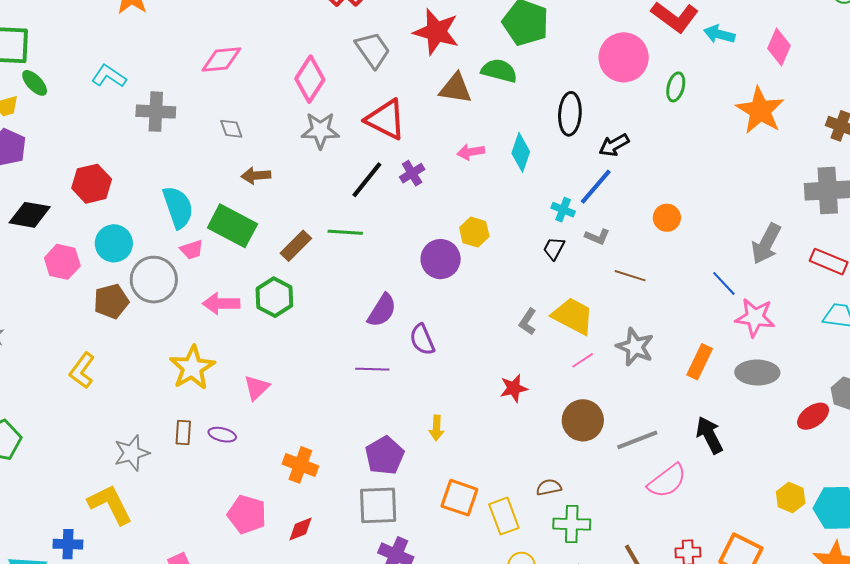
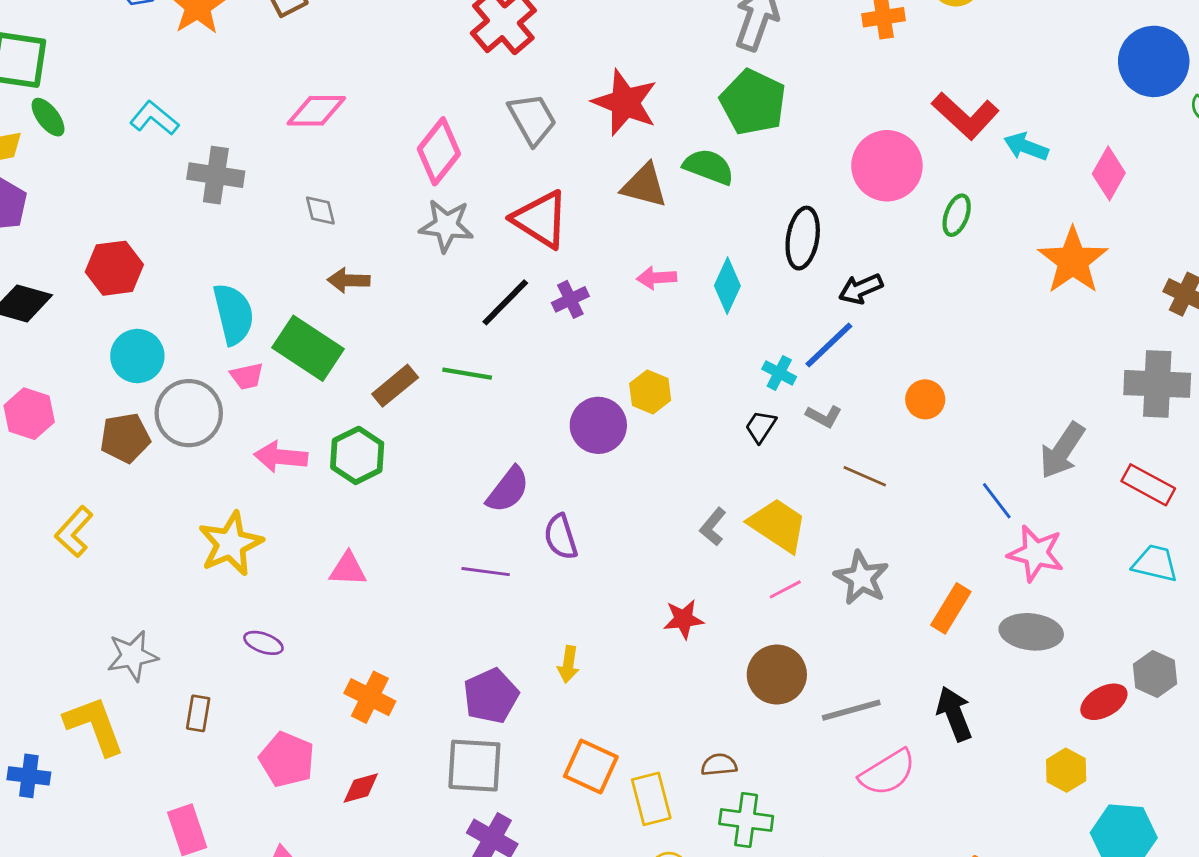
pink hexagon: (62, 262) -> (29, 414), moved
pink triangle: (257, 388) -> (348, 569), moved, turned 40
brown rectangle: (183, 432) -> (198, 713), moved
yellow hexagon: (791, 498) -> (1066, 770), moved

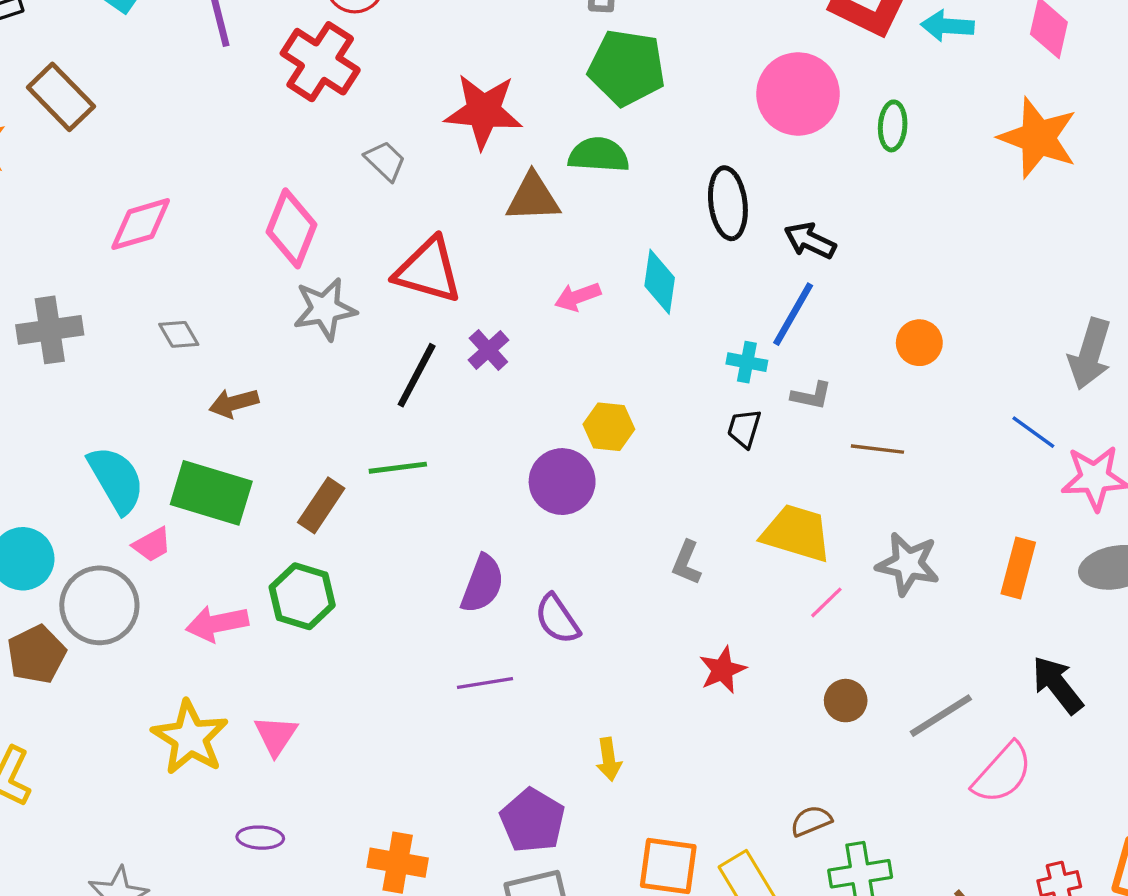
gray trapezoid: (532, 119) -> (385, 161), size x0.7
black arrow: (861, 289) -> (810, 241), turned 66
gray L-shape: (713, 527) -> (687, 563), moved
pink triangle: (348, 569) -> (276, 736), moved, turned -42
brown circle: (777, 675) -> (846, 701), size x0.6

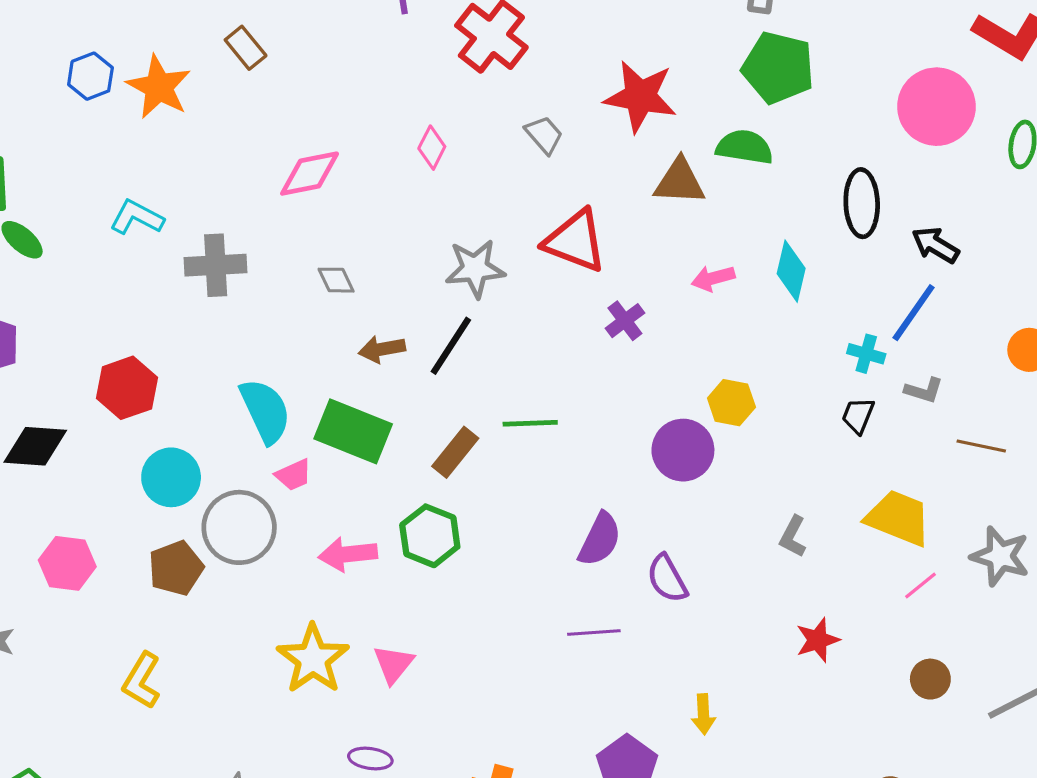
brown rectangle: (61, 97) -> (246, 48), size x0.7
pink diamond: (292, 228) -> (432, 148), moved, size x0.6
black line: (417, 375) -> (451, 346), moved

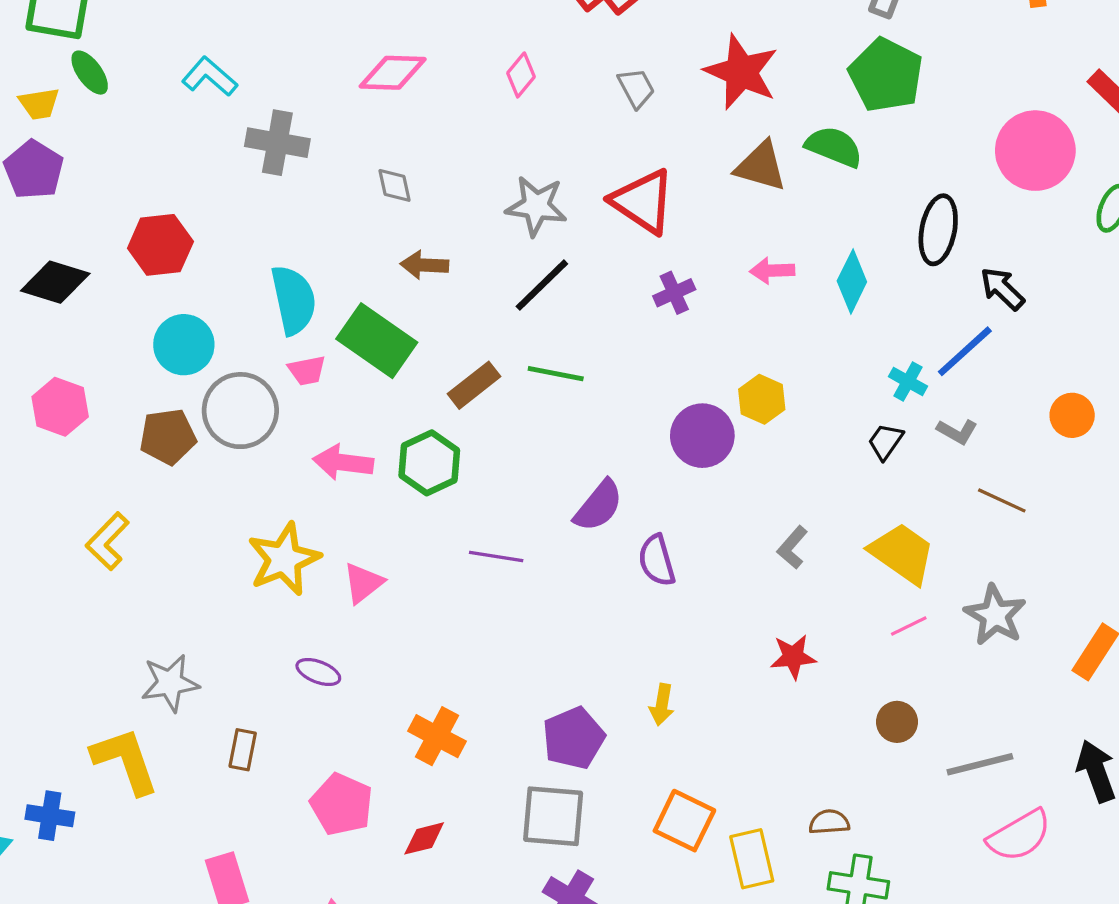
black line: (451, 346) -> (542, 285), moved
purple line: (594, 632) -> (496, 556), moved

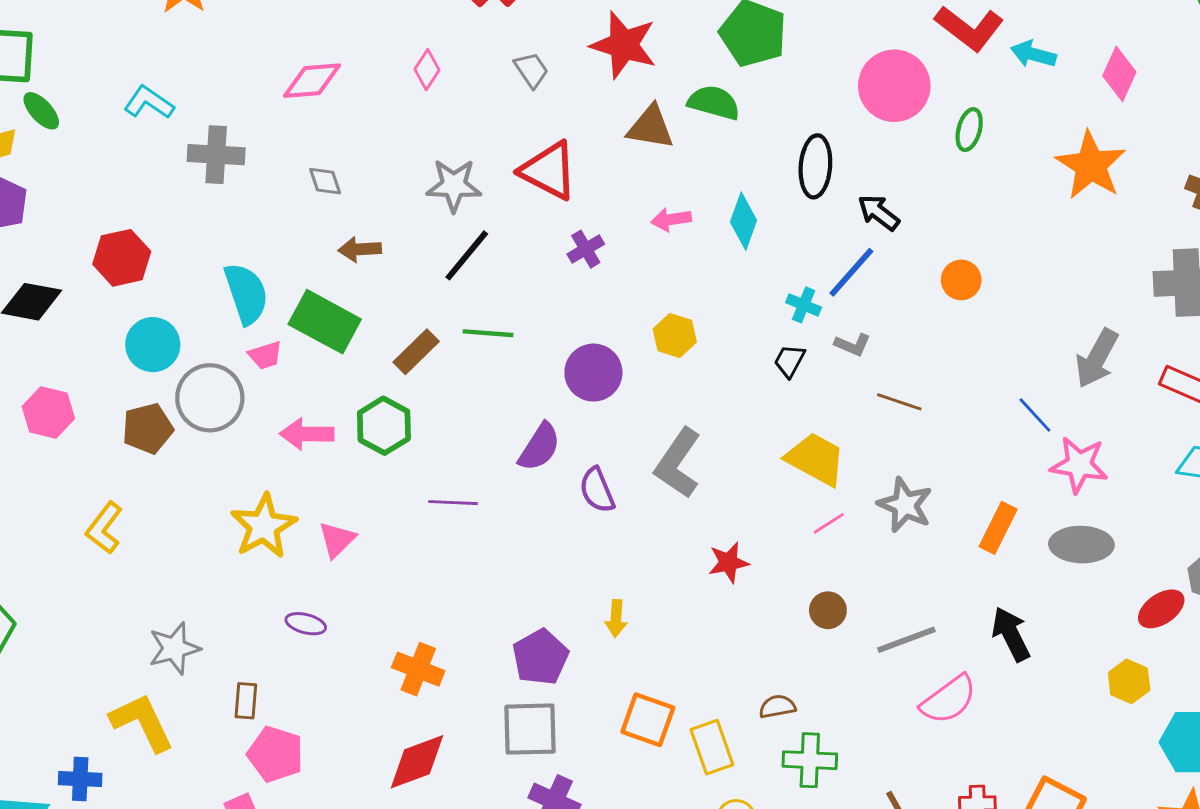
orange circle: (1072, 415) -> (961, 280), moved
purple circle: (702, 436) -> (593, 373), moved
gray L-shape: (792, 547) -> (678, 463), moved, size x1.8
pink pentagon: (342, 804) -> (275, 754), moved
red diamond: (424, 838) -> (417, 762), size x1.6

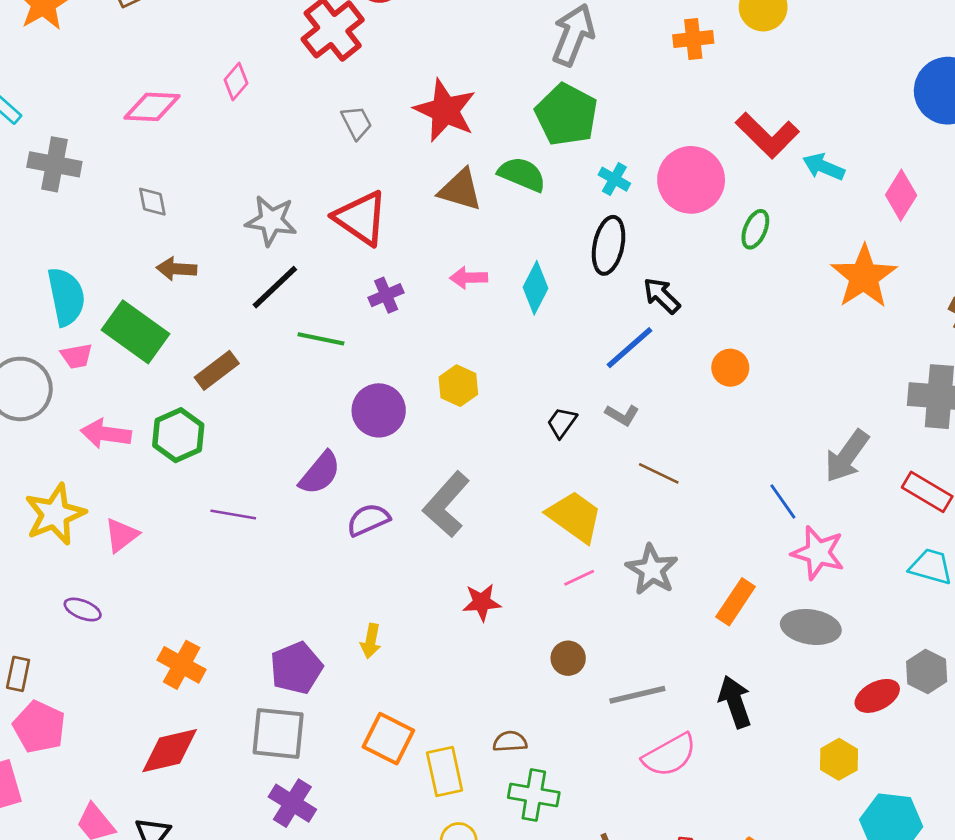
pink diamond: (427, 70) -> (236, 81), moved
cyan cross: (804, 305) -> (614, 179), moved
green line: (488, 333) -> (321, 339), moved
purple semicircle: (597, 490) -> (368, 520), turned 81

